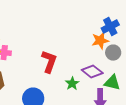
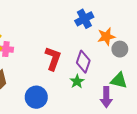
blue cross: (110, 27) -> (84, 19), moved
purple diamond: (92, 72) -> (83, 62), moved, turned 70

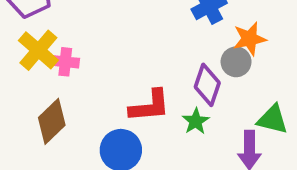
gray circle: (120, 49) -> (236, 62), moved
red L-shape: (53, 58) -> (150, 106), moved, turned 65

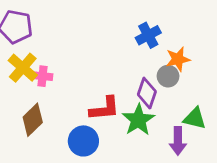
green star: (196, 121) -> (138, 120), size x1.6

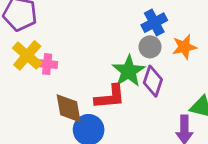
gray circle: (168, 76) -> (150, 47), moved
brown diamond: (33, 120) -> (69, 108), moved, turned -56
green star: (138, 120) -> (129, 71), moved

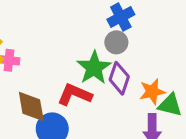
orange star: (184, 47) -> (152, 92), moved
red L-shape: (110, 97) -> (75, 95), turned -152

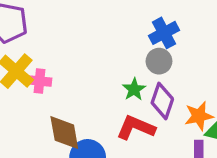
green star: (94, 68) -> (134, 89), size x0.6
red L-shape: (75, 95) -> (136, 128), moved

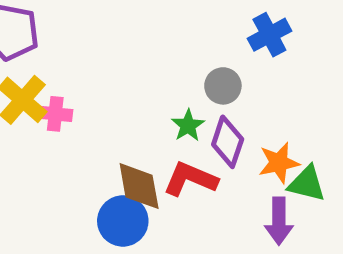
blue cross: (164, 33) -> (269, 35), moved
brown diamond: (64, 133) -> (139, 186), moved

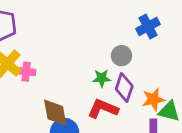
green star: (188, 126) -> (102, 78), turned 30
brown diamond: (139, 186) -> (55, 113), moved

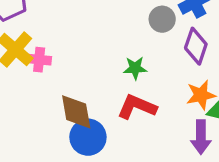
gray circle: (122, 56) -> (162, 19), moved
purple diamond: (124, 87) -> (196, 46), moved

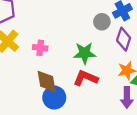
pink cross: (39, 60) -> (40, 48), moved
green star: (135, 68) -> (85, 53), size x1.5

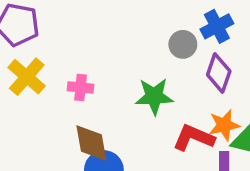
red L-shape: (86, 78) -> (194, 138), moved

